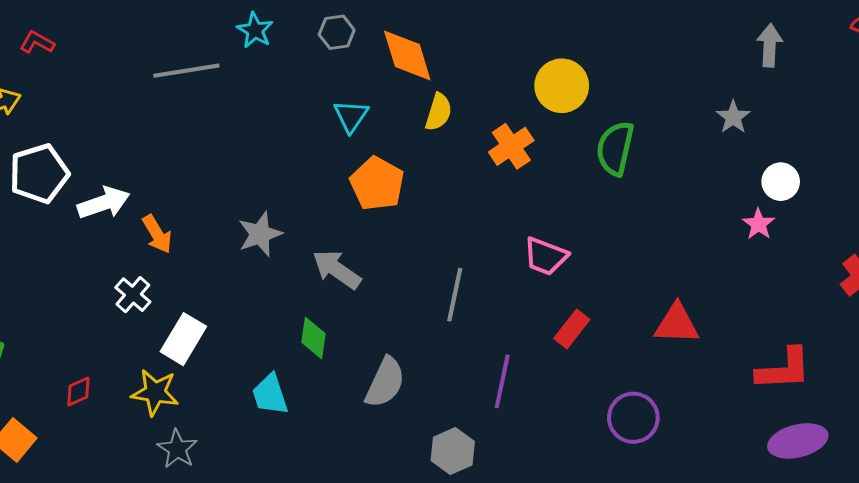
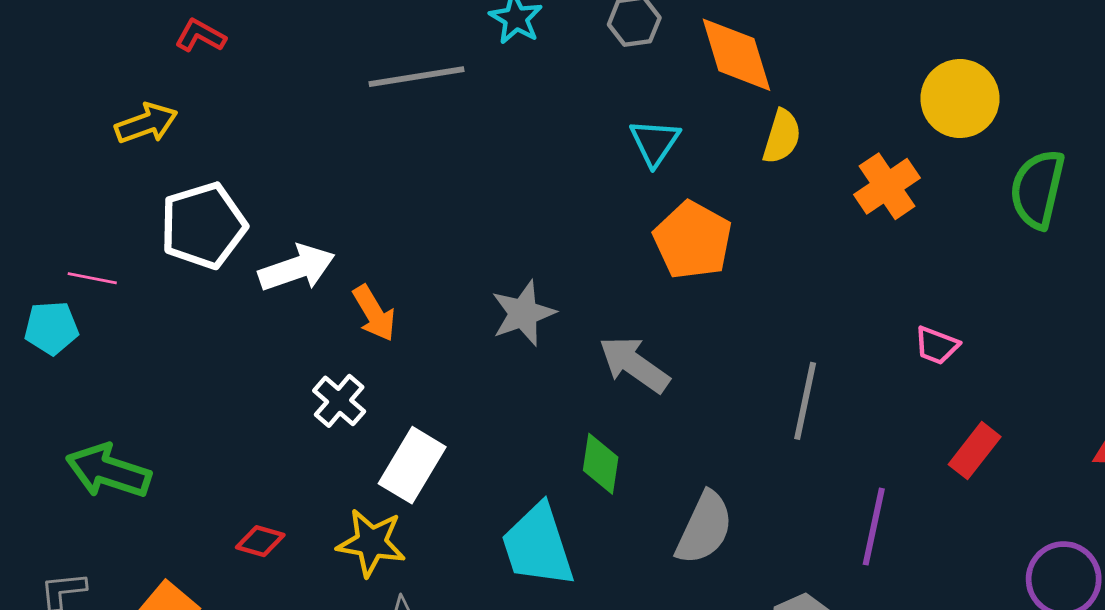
pink trapezoid: (546, 256) -> (937, 345), size x0.7
red diamond: (78, 391) -> (260, 541), turned 40
cyan trapezoid: (270, 395) -> (538, 546), size x1.4

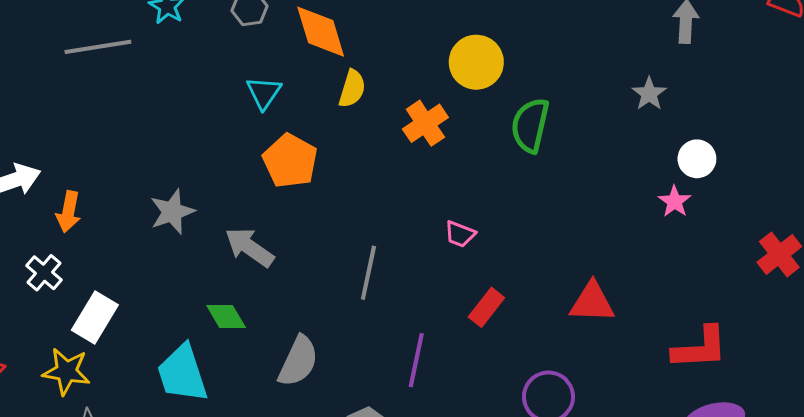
orange arrow: (374, 313) -> (68, 212), turned 42
green diamond: (601, 464) -> (226, 316), turned -39

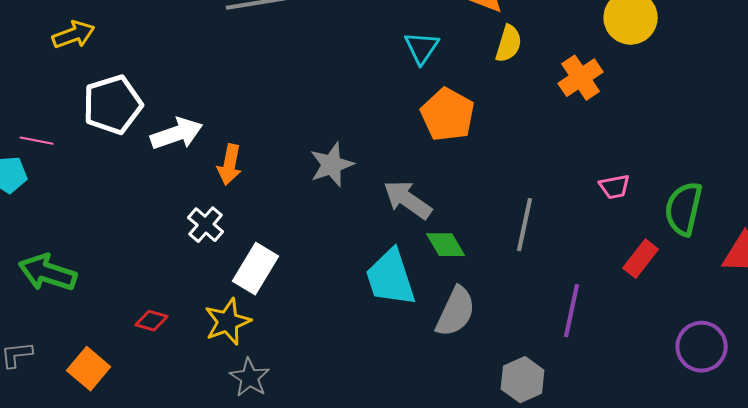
green semicircle: (530, 125) -> (684, 209), moved
pink trapezoid: (460, 234) -> (615, 187), turned -32
green diamond: (226, 316) -> (446, 245), moved
yellow star: (66, 371) -> (228, 322), turned -30
cyan trapezoid: (182, 373) -> (391, 278), moved

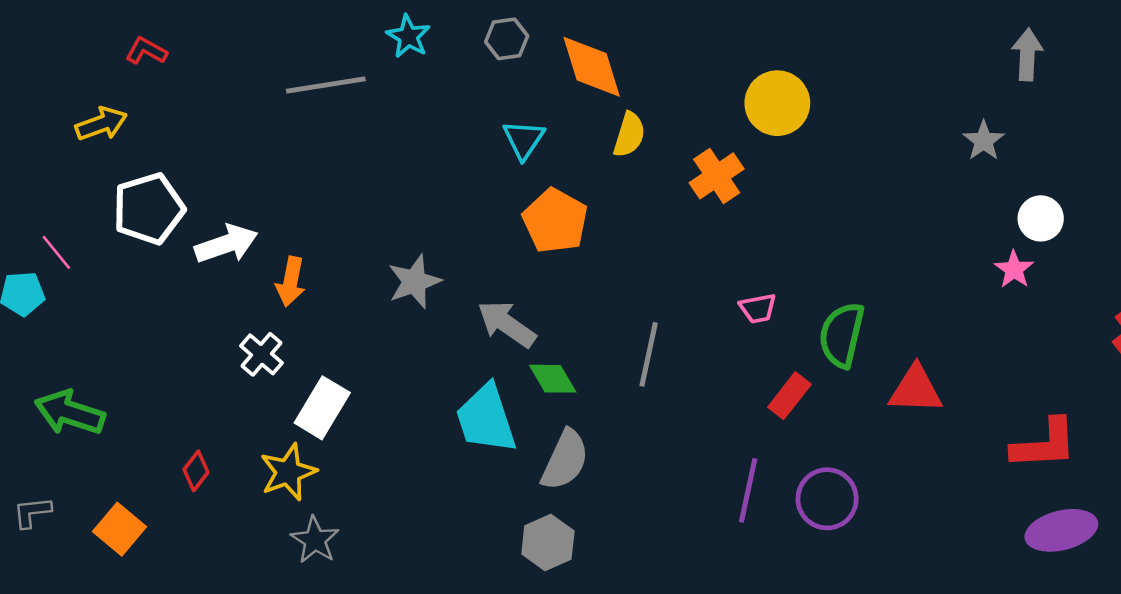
pink line: (37, 141) -> (56, 252), turned 40
purple line: (572, 311) -> (748, 490), moved
red diamond: (152, 321) -> (196, 471), turned -68
purple circle: (702, 347) -> (827, 499), moved
gray hexagon: (523, 380) -> (548, 543), moved

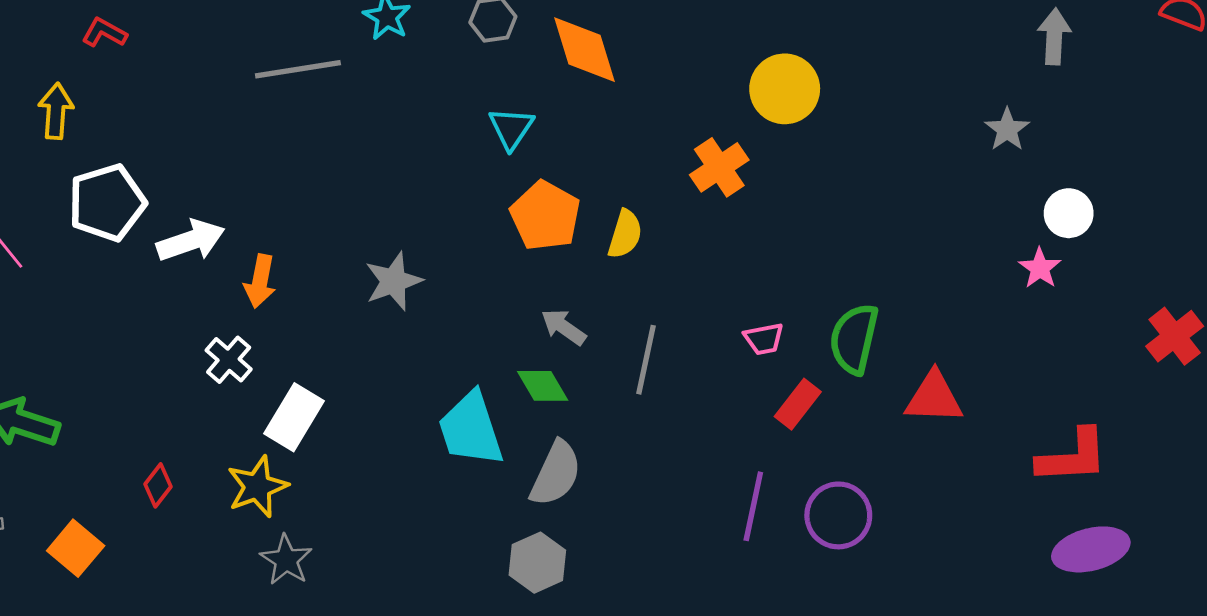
yellow arrow: (101, 124) -> (56, 111), turned -66
yellow semicircle: (629, 135) -> (625, 234), moved
pink trapezoid: (758, 308) -> (764, 339), moved
gray arrow: (507, 324) -> (564, 327), moved, size x0.7

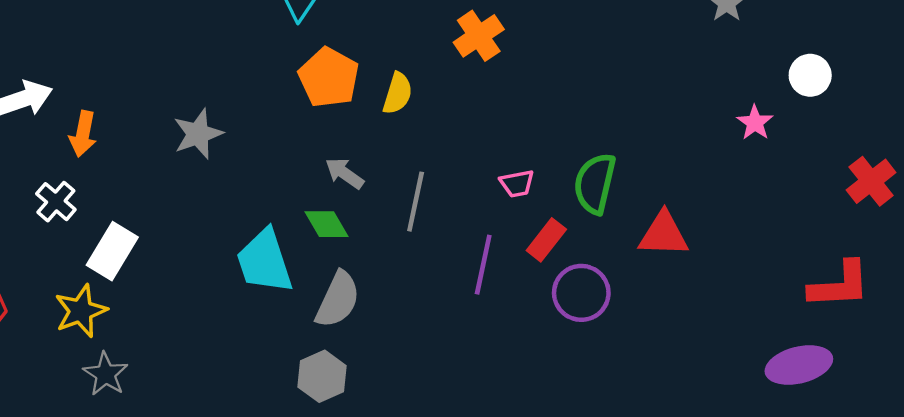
white circle: (1069, 213) -> (810, 75), moved
red L-shape: (1073, 457) -> (839, 285), moved
purple line: (753, 506) -> (483, 265), moved
purple circle: (838, 515) -> (581, 293), moved

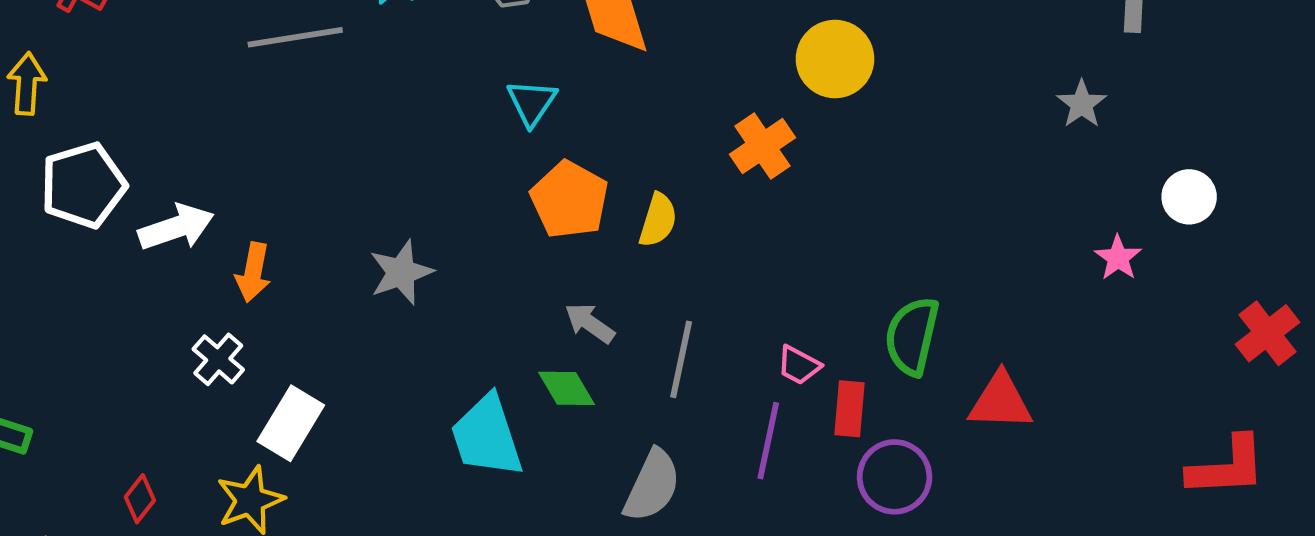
pink trapezoid: (517, 184) -> (799, 365), moved, turned 39
red rectangle: (546, 240) -> (850, 409), turned -33
gray semicircle: (338, 300) -> (652, 486), moved

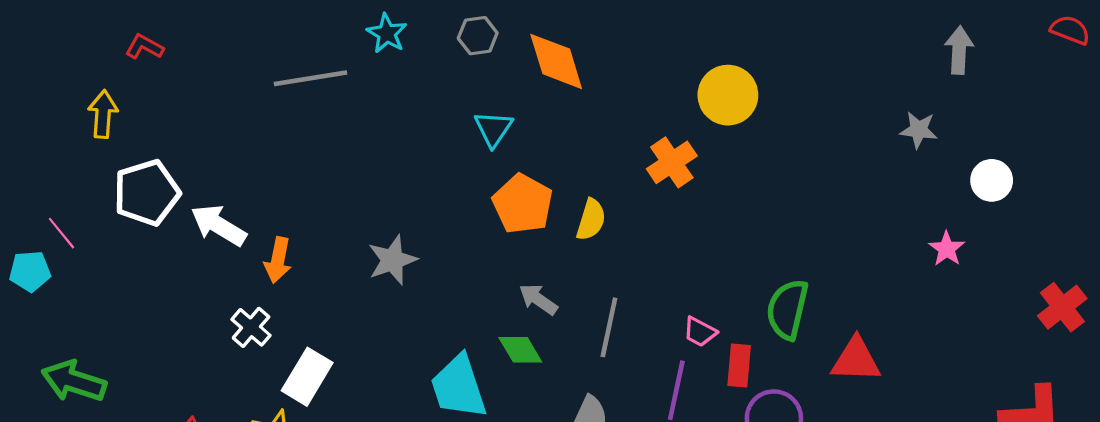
gray star: (1082, 104) -> (919, 130), turned -30
white circle: (1189, 197) -> (992, 180), moved
white arrow: (176, 227) -> (218, 225), turned -130

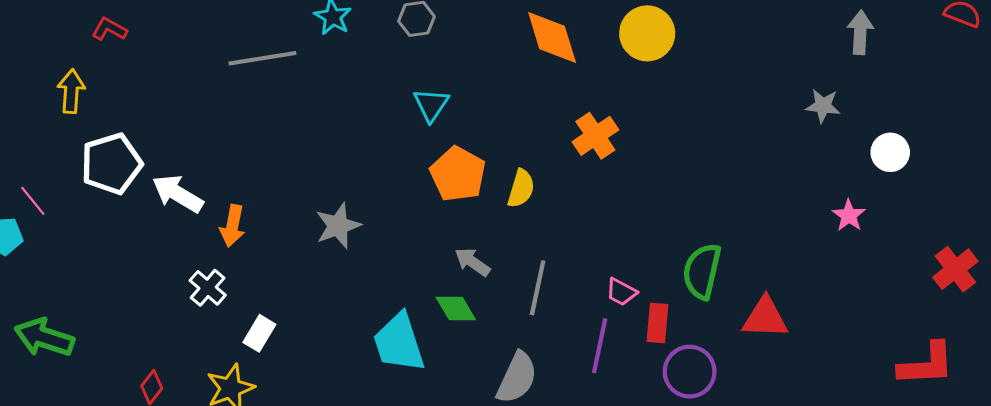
orange diamond: (556, 61) -> (552, 38), moved
yellow circle: (728, 95) -> (647, 33), moved
white rectangle: (307, 377) -> (259, 333), size x0.7

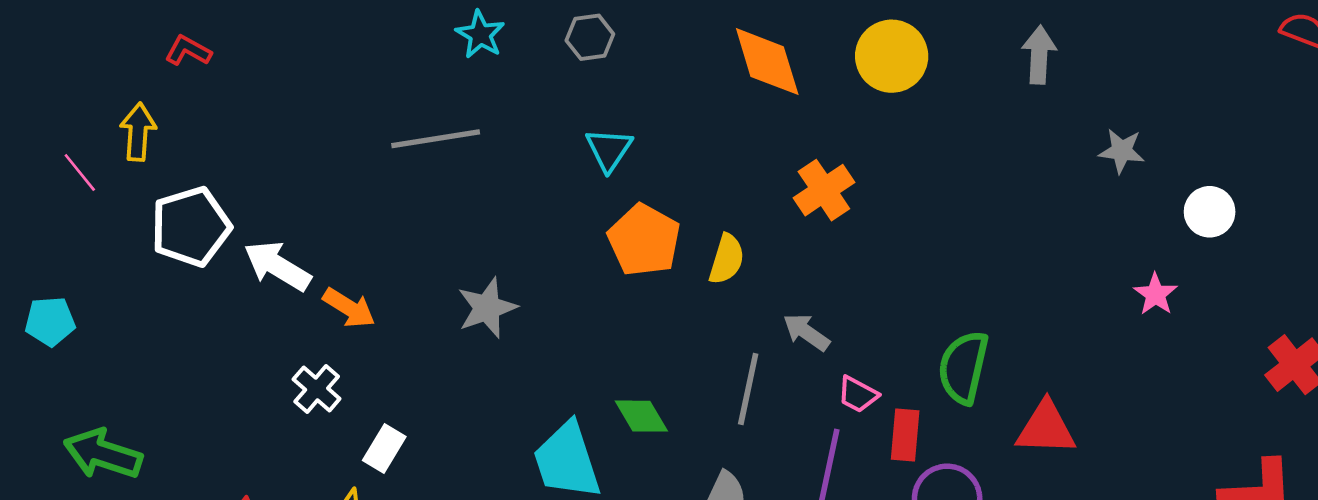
gray arrow: (860, 32) -> (1039, 55), moved
gray line: (262, 58) -> (436, 139), moved
pink line: (33, 201) -> (80, 173), moved
orange arrow: (232, 226) -> (349, 308), turned -69
gray arrow: (472, 262) -> (806, 332), moved

